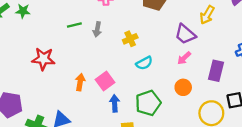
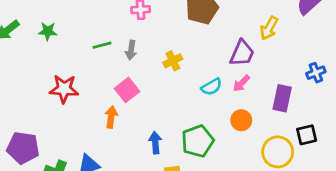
green star: (23, 11) -> (48, 31), moved
purple trapezoid: (185, 34) -> (242, 53), turned -105
cyan semicircle: (144, 63) -> (212, 87), moved
pink square: (105, 81) -> (127, 90), moved

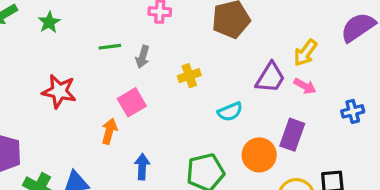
green star: (48, 31) -> (49, 22), turned 30
pink arrow: (241, 83) -> (305, 86), moved, turned -114
purple rectangle: (282, 98) -> (292, 135), moved
orange circle: (241, 120) -> (259, 155), size x1.4
blue arrow: (155, 143) -> (142, 167), moved

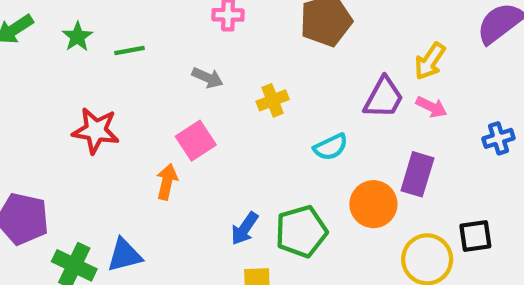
green line: (110, 47) -> (130, 50), moved
gray arrow: (143, 57) -> (208, 78), turned -80
blue arrow: (142, 167) -> (245, 228), moved, turned -145

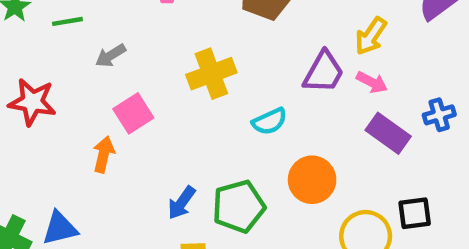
gray arrow: (208, 78) -> (111, 56), moved, turned 124
yellow cross: (273, 100) -> (211, 74), size x1.5
purple rectangle: (417, 174) -> (388, 133), moved, turned -72

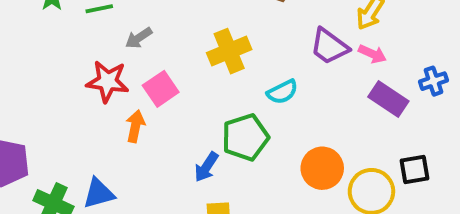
purple trapezoid: (324, 72) -> (329, 46), turned 99
red star: (32, 102) -> (108, 81), moved
orange circle: (312, 180) -> (322, 168), moved
green pentagon: (239, 206) -> (245, 137), moved

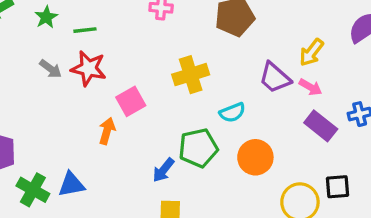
gray arrow: (139, 38) -> (51, 69), moved, turned -115
red star: (108, 81) -> (89, 68), moved
orange circle: (322, 168) -> (255, 157), moved

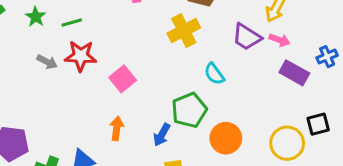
yellow cross: (191, 75) -> (184, 31), moved
cyan semicircle: (232, 113) -> (214, 74), turned 85
orange arrow: (107, 131) -> (117, 128), moved
orange circle: (255, 157) -> (226, 138), moved

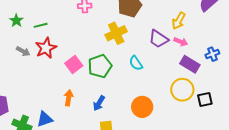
red star: (81, 56) -> (46, 48), turned -30
green pentagon: (189, 110) -> (100, 66), moved
yellow circle: (287, 143) -> (182, 90), moved

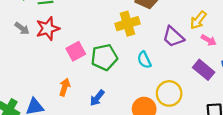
pink arrow: (181, 42) -> (209, 40), moved
yellow circle: (182, 90) -> (169, 93), moved

